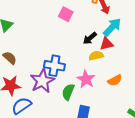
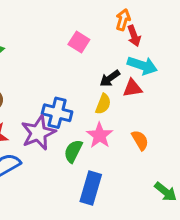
cyan arrow: (112, 27) -> (142, 65), turned 60
yellow semicircle: (96, 56) -> (103, 104), moved, turned 120
orange semicircle: (115, 80) -> (140, 140), turned -96

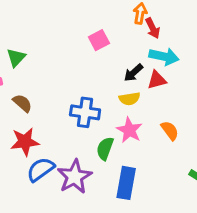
pink square: (79, 42) -> (99, 40), turned 36
yellow semicircle: (103, 104) -> (129, 99), turned 66
purple star: (38, 133) -> (74, 177), moved

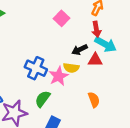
red arrow: (153, 28) -> (96, 29), moved
pink square: (99, 40) -> (61, 18), turned -35
pink star: (129, 130) -> (59, 76), moved

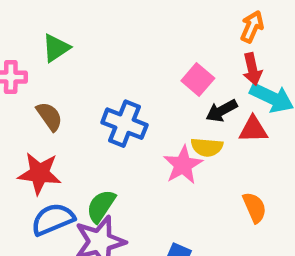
pink square: (61, 18) -> (198, 79), moved
blue cross: (36, 68) -> (124, 124), moved
green semicircle: (43, 99) -> (101, 206), moved

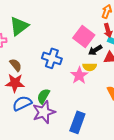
green triangle: (56, 48) -> (19, 26), size x1.5
pink square: (198, 79) -> (84, 37), size x1.5
brown semicircle: (49, 116) -> (16, 65), moved

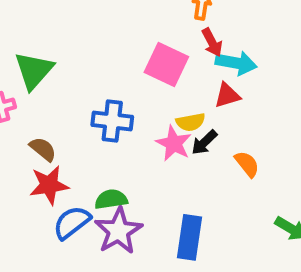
black arrow: (95, 50) -> (204, 142), moved
green semicircle: (43, 96) -> (111, 199), turned 63

